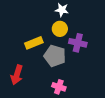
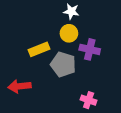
red arrow: (17, 75) -> (19, 86), turned 66
pink cross: (59, 87) -> (89, 100), moved

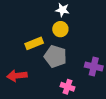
purple cross: (90, 49) -> (94, 67), moved
pink cross: (89, 100) -> (67, 87), moved

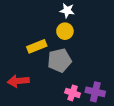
gray pentagon: (55, 56) -> (60, 60), turned -30
purple cross: (94, 67) -> (95, 92), moved

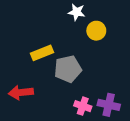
yellow circle: (65, 31) -> (96, 31), moved

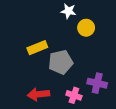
red arrow: (21, 92) -> (38, 94), moved
purple cross: (109, 105) -> (97, 83), moved

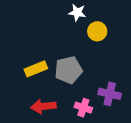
yellow rectangle: (37, 48) -> (36, 69), moved

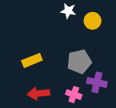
yellow circle: (97, 31) -> (93, 21), moved
gray pentagon: (68, 70) -> (79, 62), moved

